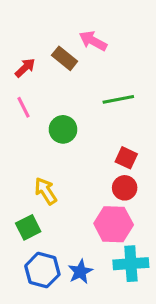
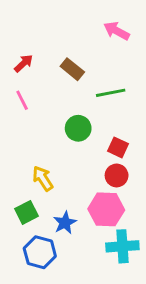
pink arrow: (93, 41) -> (117, 31), moved
brown rectangle: (65, 58) -> (72, 69), moved
green circle: (63, 129) -> (78, 128), moved
blue star: (80, 272) -> (65, 223), moved

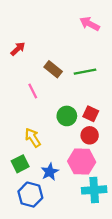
brown rectangle: (72, 69) -> (53, 69), moved
pink line: (22, 100) -> (33, 91), moved
green circle: (78, 128) -> (67, 116), moved

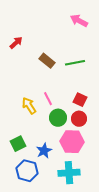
pink line: (33, 91) -> (48, 99), moved
green circle: (67, 116) -> (58, 118), moved
yellow arrow: (33, 138) -> (29, 106), moved
cyan cross: (94, 190) -> (69, 173), moved

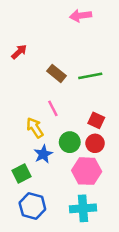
pink arrow: (79, 21) -> (81, 16), moved, turned -36
pink line: (48, 99) -> (53, 108), moved
blue star: (44, 151) -> (43, 154), moved

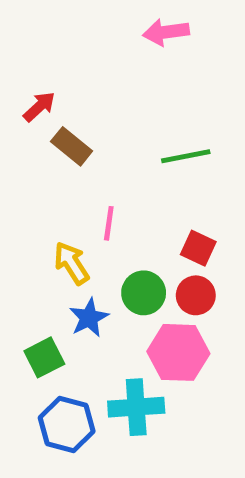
brown rectangle: (56, 73) -> (72, 146), moved
pink line: (53, 108) -> (109, 223), turned 35
cyan cross: (83, 208) -> (136, 407), moved

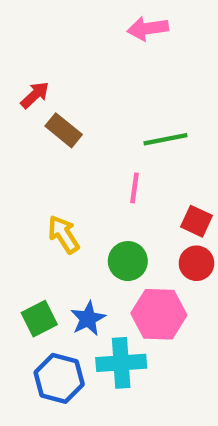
pink line: (109, 223) -> (134, 188), moved
red square: (198, 248) -> (196, 221), moved
red circle: (196, 295) -> (196, 263), moved
blue star: (89, 318) -> (88, 319), moved

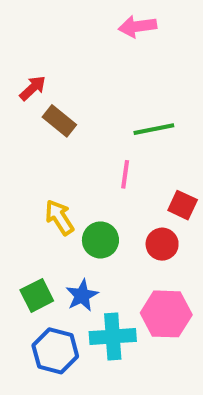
green circle: (128, 261) -> (100, 240), moved
red circle: (196, 263) -> (162, 244), moved
pink hexagon: (159, 314) -> (166, 314), moved

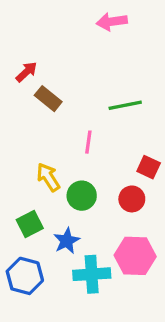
pink line: (125, 174) -> (88, 142), moved
green square: (37, 295) -> (30, 224), moved
blue hexagon: (55, 351) -> (25, 276), moved

